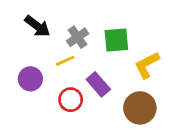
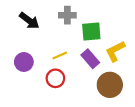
gray cross: (78, 37) -> (67, 15), moved, turned 35
yellow line: (65, 61) -> (60, 55), moved
purple rectangle: (98, 84) -> (90, 59), moved

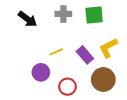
green square: (91, 32) -> (94, 15), moved
purple circle: (24, 62) -> (41, 72), moved
red circle: (55, 78) -> (67, 87), moved

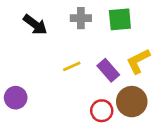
purple circle: (41, 72) -> (16, 98), moved
red circle: (67, 87) -> (102, 111), moved

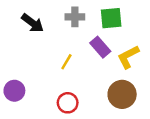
yellow line: (72, 66) -> (66, 62), turned -35
purple rectangle: (108, 70) -> (100, 47), moved
red circle: (102, 111) -> (68, 103), moved

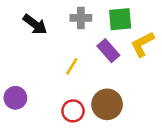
yellow L-shape: (128, 57) -> (142, 44), moved
brown circle: (122, 94) -> (107, 104), moved

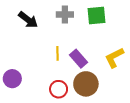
yellow L-shape: (142, 44) -> (114, 58), moved
purple rectangle: (108, 51) -> (79, 59), moved
yellow line: (72, 66) -> (58, 53), turned -32

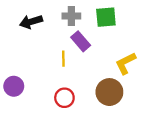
black arrow: (28, 20) -> (31, 22), turned 126
purple rectangle: (79, 59) -> (81, 41), moved
brown circle: (86, 84) -> (109, 92), moved

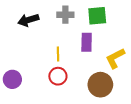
purple rectangle: (81, 41) -> (87, 42), moved, turned 42
red circle: (64, 98) -> (58, 76), moved

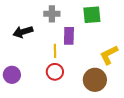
gray cross: (65, 15) -> (52, 14), moved
black arrow: (28, 20) -> (23, 32), moved
purple rectangle: (87, 42) -> (69, 36), moved

